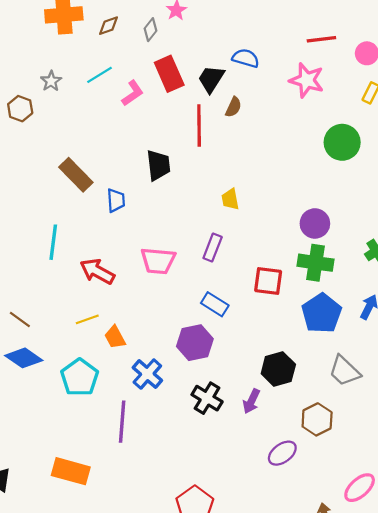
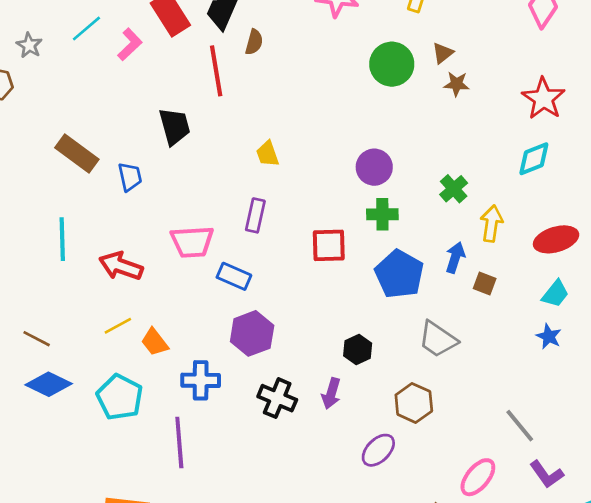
green cross: (316, 263) -> (382, 214), size x0.7
blue rectangle: (215, 304) -> (234, 276), moved
black hexagon: (278, 369) -> (358, 349), size x0.7
blue cross: (147, 374) -> (201, 380), turned -32

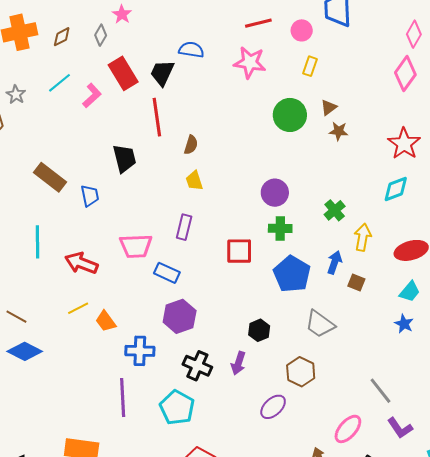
brown semicircle: (254, 42) -> (191, 145), moved
cyan pentagon: (120, 397) -> (177, 408), moved

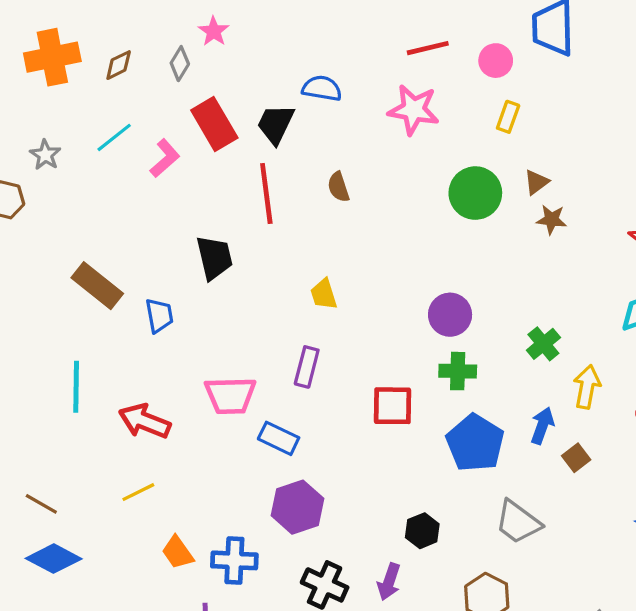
brown semicircle: (191, 145) -> (338, 187), moved, turned 144
brown square: (356, 283) -> (576, 458), turned 30
orange trapezoid: (106, 321) -> (178, 552), moved

